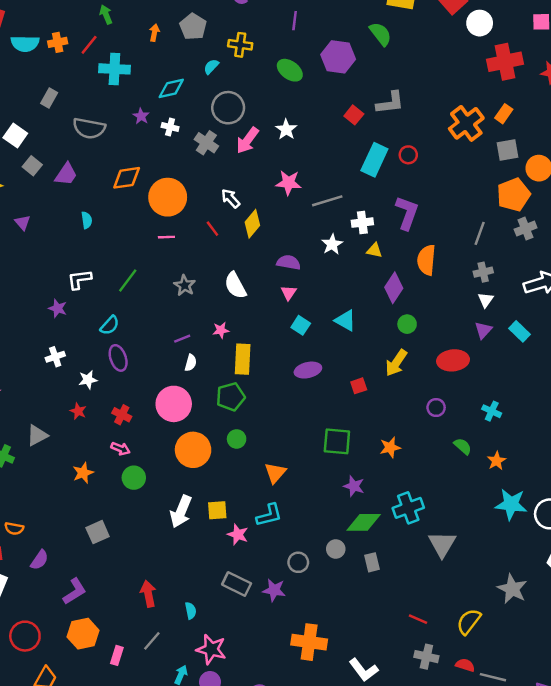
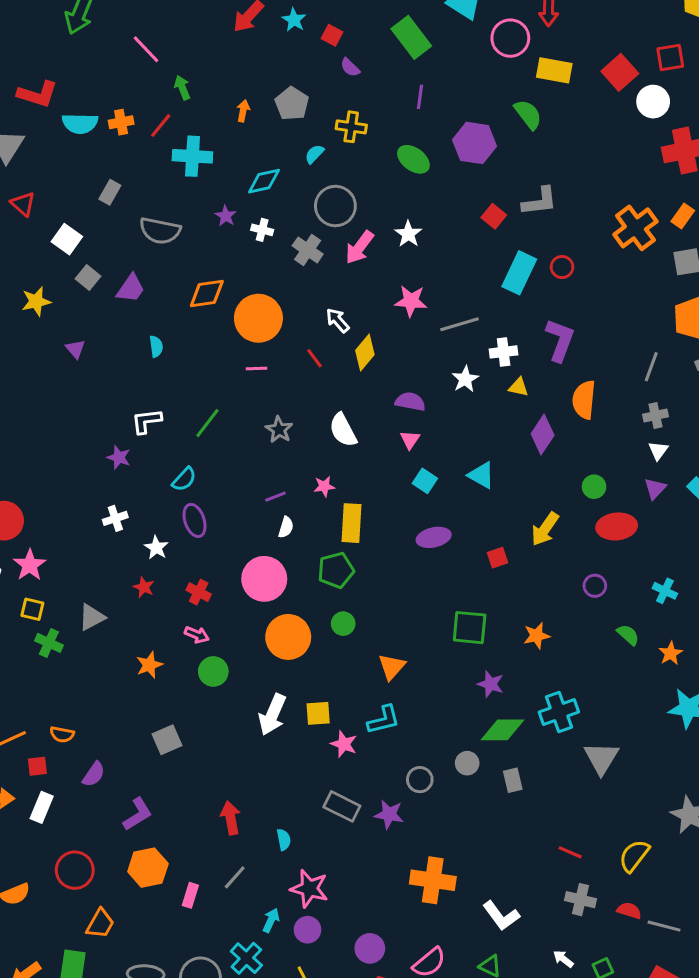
green circle: (407, 324) -> (594, 487), moved
white star: (88, 380) -> (156, 548), turned -30

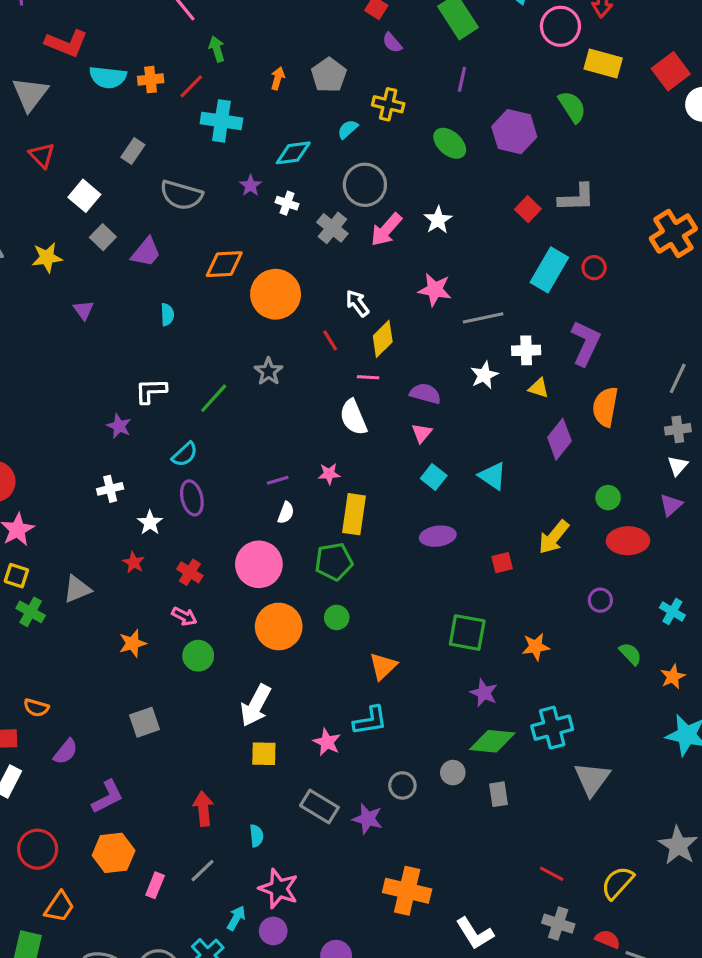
pink line: (257, 369) -> (368, 377), moved
gray star: (279, 430) -> (269, 371), moved
yellow square: (318, 713) -> (264, 754), moved

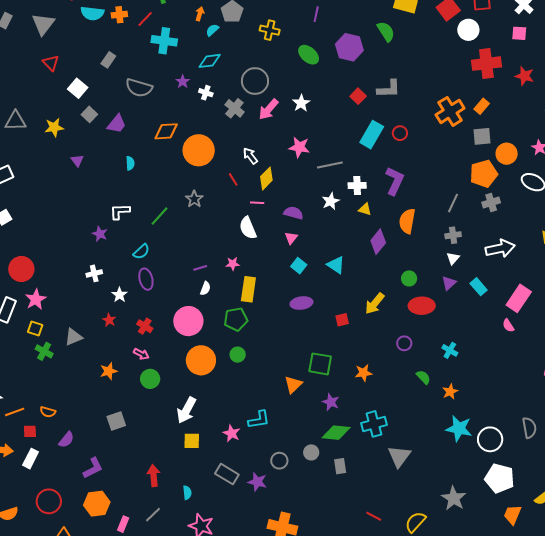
cyan semicircle: (348, 129) -> (212, 30), moved
orange triangle: (383, 666) -> (293, 385), moved

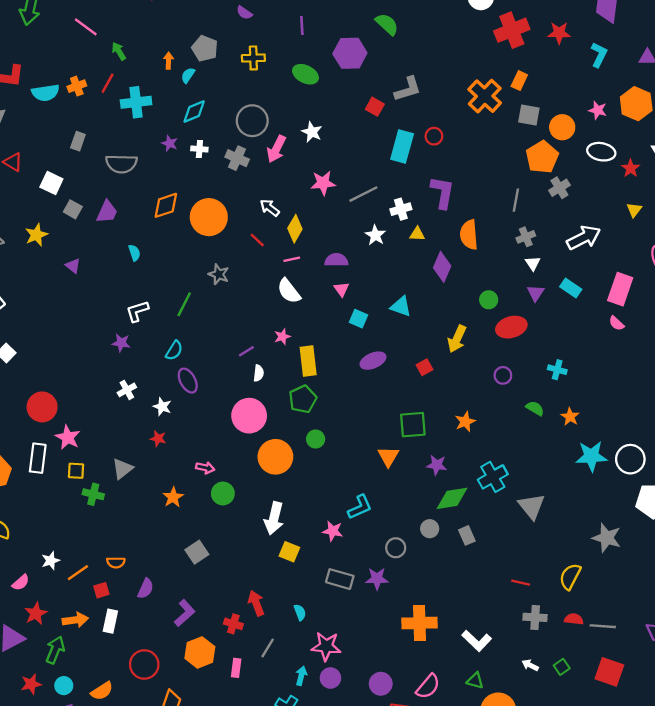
gray square: (482, 136) -> (529, 115), turned 30
red cross: (145, 326) -> (233, 624), moved
yellow square: (192, 441) -> (289, 552), turned 36

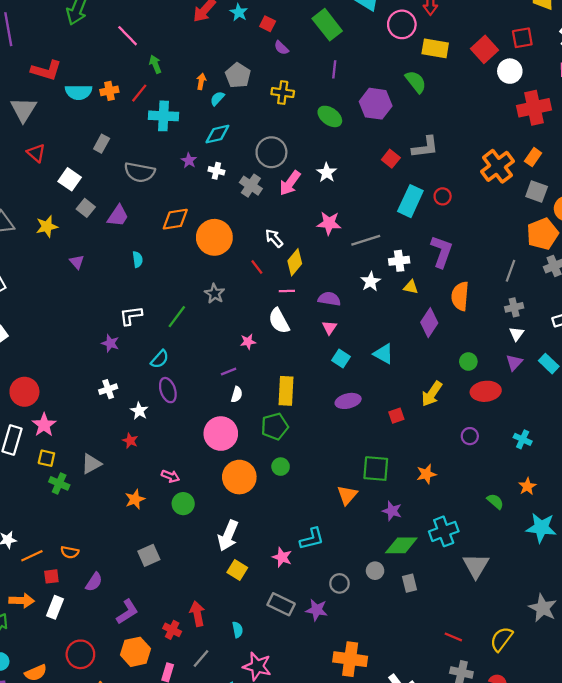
pink star: (282, 337) -> (248, 342), moved
green semicircle: (535, 408) -> (495, 501), moved

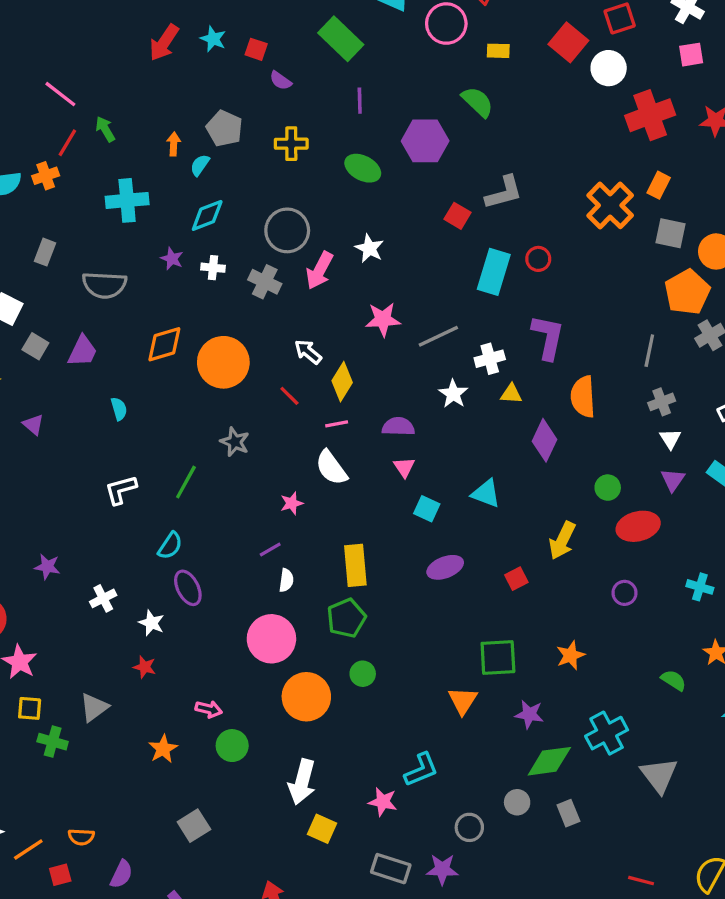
yellow rectangle: (435, 48) -> (498, 51), size x0.6
red line: (139, 93) -> (67, 143), moved
purple star: (110, 343) -> (47, 567), moved

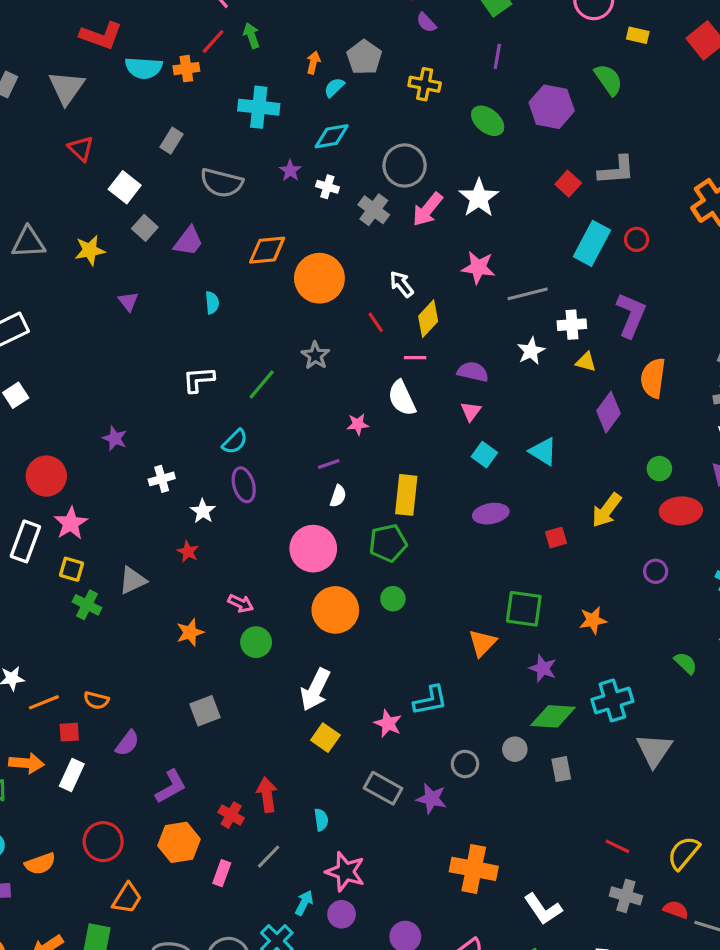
white star: (369, 248) -> (479, 198), size x1.4

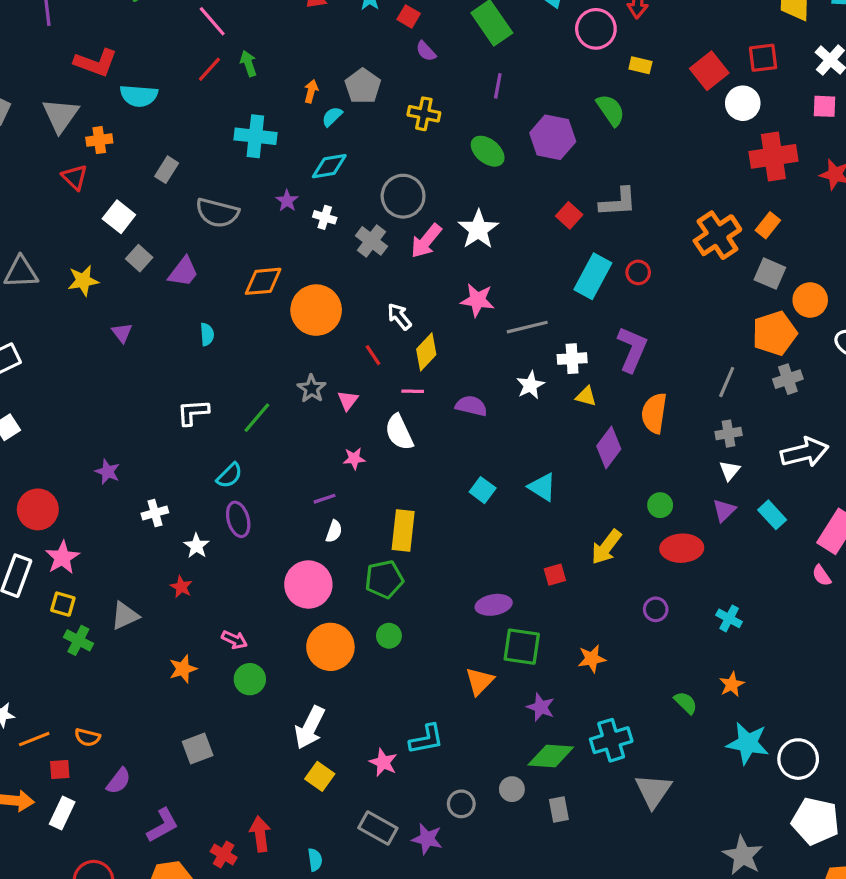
orange cross: (186, 69) -> (99, 140), moved
pink triangle: (471, 411) -> (348, 400), moved
purple ellipse: (491, 514) -> (494, 605), moved

